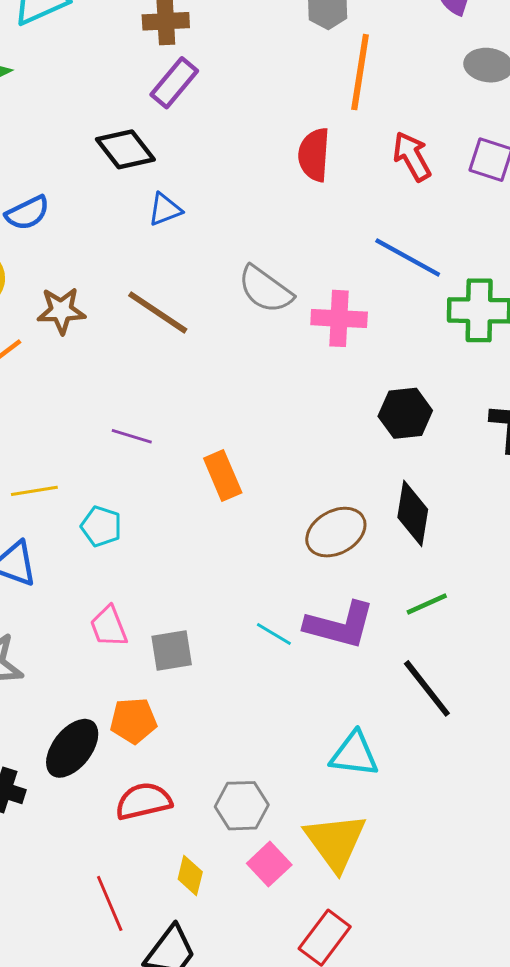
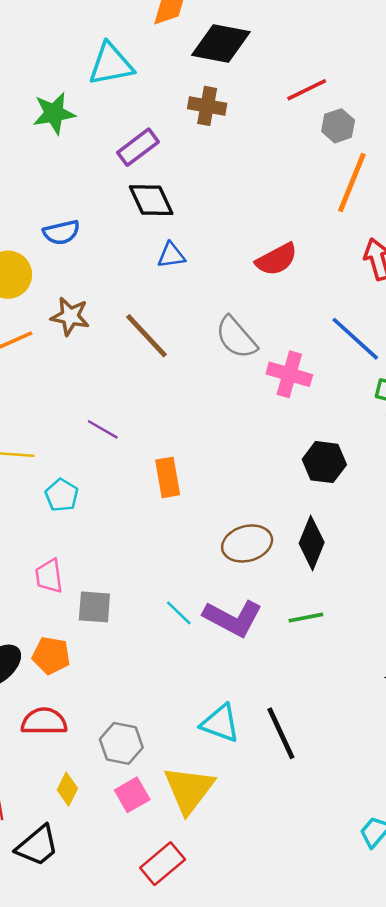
purple rectangle: (174, 83) -> (138, 147), moved
red semicircle: (314, 155) -> (277, 259), moved, turned -135
black line: (427, 688) -> (281, 733), moved

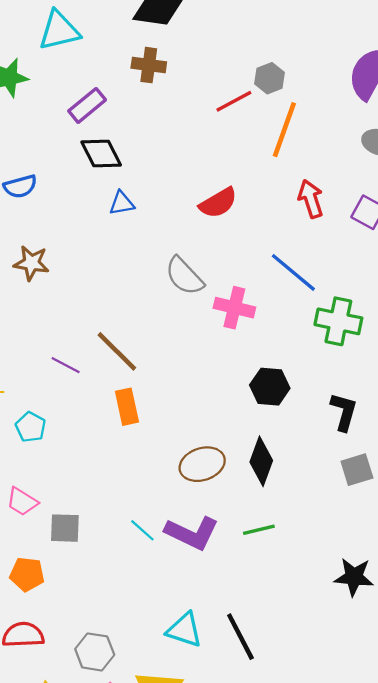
red line: (307, 90) -> (234, 101), moved
brown line: (146, 336) -> (117, 351), moved
pink trapezoid: (49, 576) -> (22, 502), turned -48

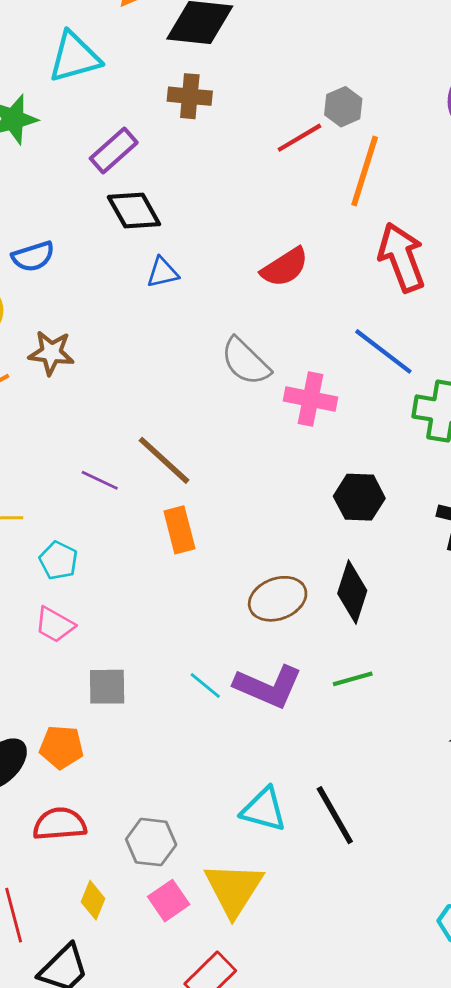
red arrow: (311, 199) -> (402, 257), size x1.4
pink trapezoid: (22, 502) -> (55, 625), moved

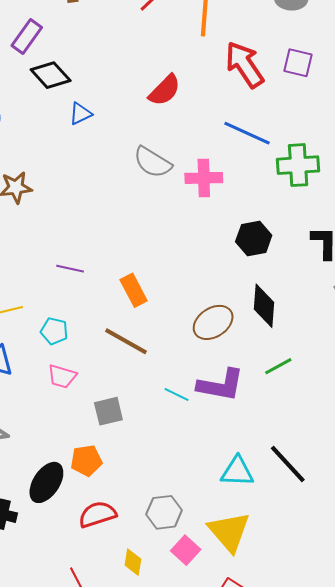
brown line: (164, 460) -> (126, 341), moved

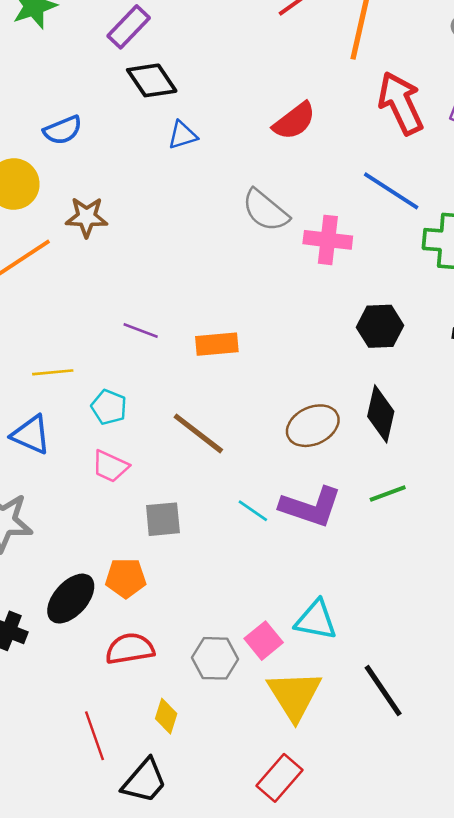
orange rectangle: (134, 290) -> (217, 344), moved, turned -76
black line: (288, 464) -> (383, 691), moved
pink square: (186, 550) -> (264, 641), moved

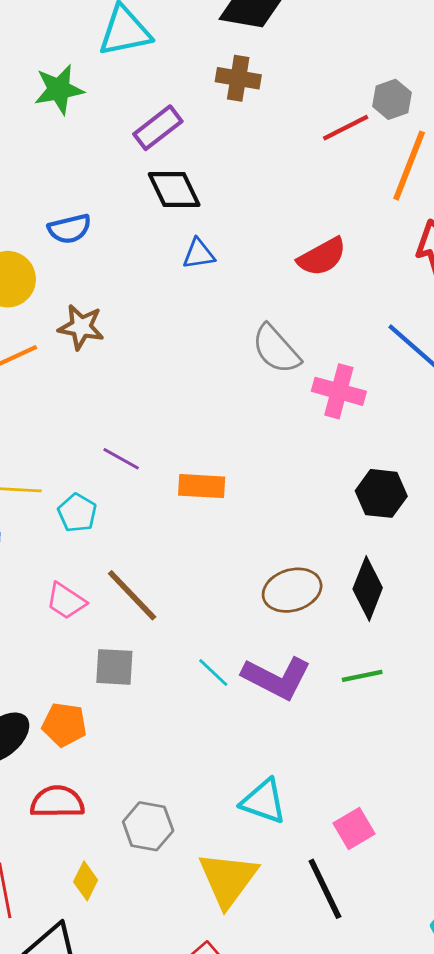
cyan pentagon: (109, 407) -> (77, 513), moved
brown line: (198, 433) -> (132, 595), moved
pink square: (264, 641) -> (354, 828), moved

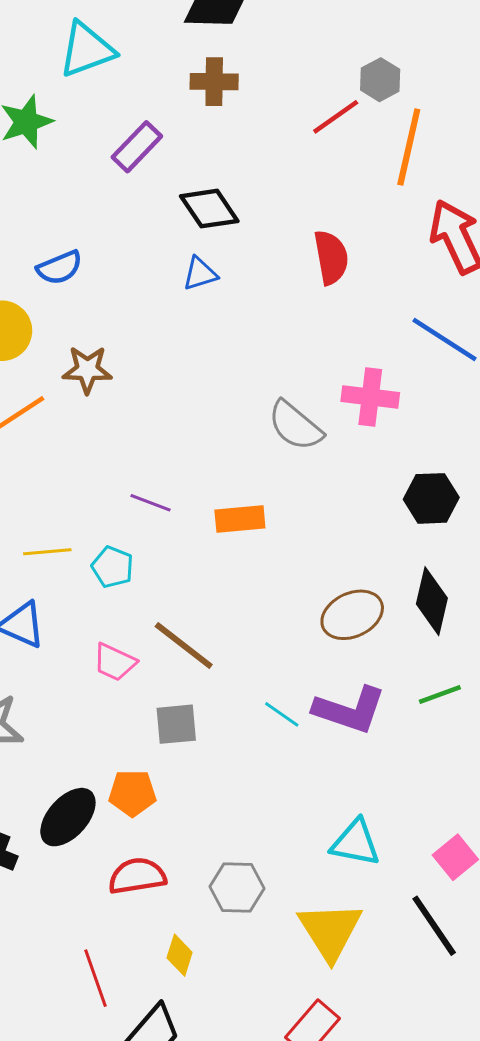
black diamond: (174, 190) -> (209, 209), moved
red semicircle: (322, 257) -> (331, 257), turned -63
gray semicircle: (276, 349) -> (295, 426), moved

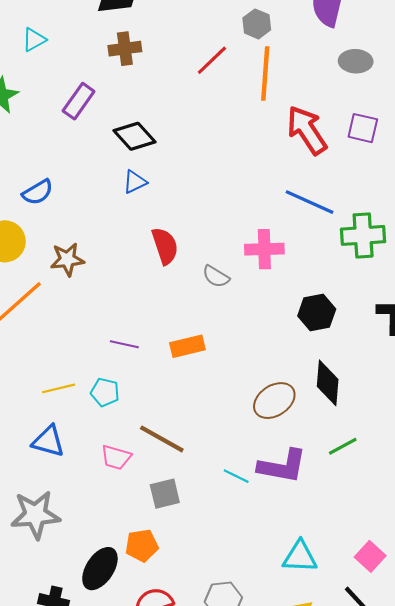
cyan triangle: (87, 50) -> (34, 40), size x0.6
gray hexagon: (380, 80) -> (257, 24), moved
red semicircle: (331, 257) -> (165, 246), moved
gray semicircle: (295, 426) -> (216, 277), size x0.7

